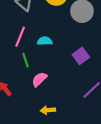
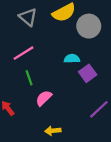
pink line: (20, 37) -> (23, 53), turned 36
cyan semicircle: (45, 41) -> (72, 59), moved

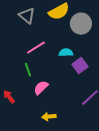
pink line: (23, 53) -> (36, 48), moved

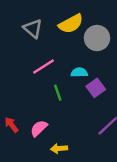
green line: (28, 70) -> (58, 93), moved
pink semicircle: (41, 88) -> (39, 128), moved

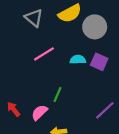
purple square: (96, 88) -> (99, 62), moved, turned -30
green line: (58, 93) -> (57, 94), moved, turned 42

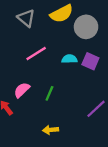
pink semicircle: (39, 113) -> (22, 90), moved

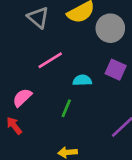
cyan semicircle: (69, 59) -> (82, 80), moved
pink semicircle: (22, 90) -> (22, 98), moved

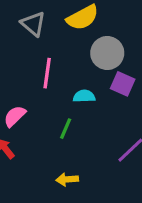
gray circle: (110, 28) -> (107, 53), moved
pink line: (50, 60) -> (47, 73), turned -50

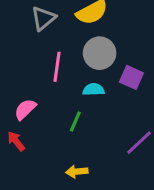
gray triangle: (33, 24) -> (43, 18), turned 40
gray circle: (107, 53) -> (100, 53), moved

